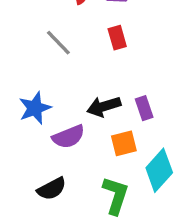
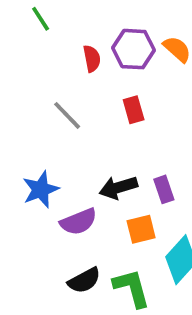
black semicircle: (52, 189) -> (84, 280), moved
green L-shape: (116, 195) -> (132, 288), turned -33

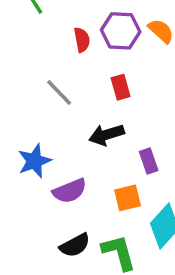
black arrow: (118, 188) -> (106, 135), moved

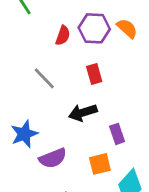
red semicircle: (82, 40) -> (63, 35), turned 30

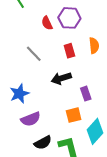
orange semicircle: (127, 28) -> (94, 46), moved, turned 42
red semicircle: (63, 35) -> (47, 23), turned 136
purple semicircle: (53, 158) -> (31, 119), moved

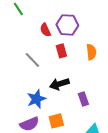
red rectangle: (69, 51) -> (61, 51), moved
blue star: (19, 94) -> (36, 99), moved
orange square: (74, 115) -> (56, 121), moved

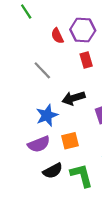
red rectangle: (61, 51) -> (86, 60), moved

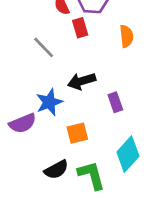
red rectangle: (86, 60) -> (80, 28), moved
purple semicircle: (39, 144) -> (23, 123), moved

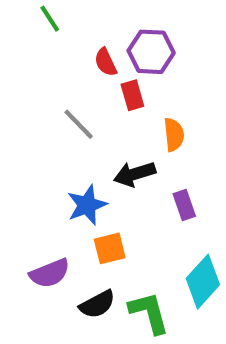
orange semicircle: (126, 36) -> (174, 135), moved
purple semicircle: (23, 123) -> (50, 273), moved
orange square: (77, 133) -> (110, 248), moved

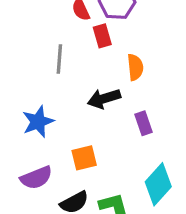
gray line: (79, 124) -> (59, 59), turned 48
blue star: (87, 205) -> (38, 122), moved

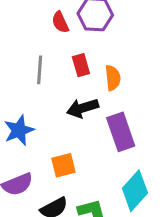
red rectangle: (102, 36) -> (81, 65), moved
purple rectangle: (143, 123) -> (121, 132), size x1.6

